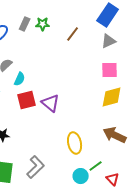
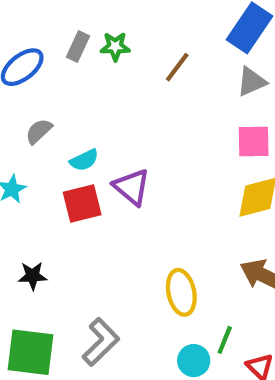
cyan semicircle: (20, 79) -> (84, 160), moved, turned 40
purple triangle: (51, 103) -> (132, 187), moved
green line: (96, 166) -> (225, 340), turned -32

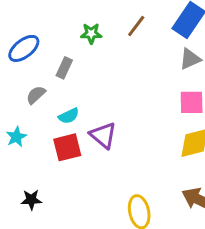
gray rectangle: (78, 46) -> (64, 68), moved
brown line: (177, 67) -> (136, 26), moved

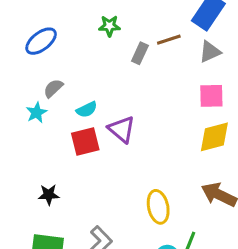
brown line: (136, 26) -> (169, 40), moved, turned 35
gray rectangle: (64, 68) -> (140, 53), moved
cyan star: (16, 137) -> (37, 113), moved

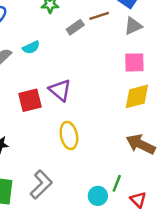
gray rectangle: (140, 53) -> (75, 27), turned 30
cyan semicircle: (87, 110) -> (31, 47), moved
yellow ellipse: (158, 207) -> (69, 135), moved

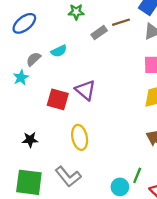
red square: (30, 100) -> (58, 99), turned 30
yellow ellipse: (69, 135) -> (80, 137), moved
gray L-shape: (41, 185) -> (68, 177), turned 95

